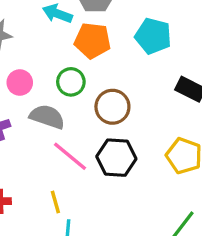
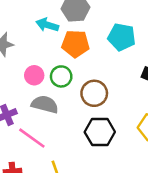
pink circle: (20, 83) -> (34, 75), moved
pink line: (70, 156) -> (32, 138), moved

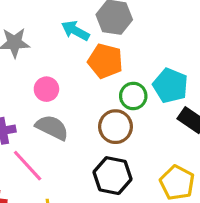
cyan pentagon: (122, 37) -> (170, 86), moved
green circle: (61, 76) -> (133, 96), moved

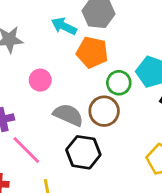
gray semicircle: (52, 127) -> (68, 115), moved
black hexagon: (113, 176) -> (83, 152), moved

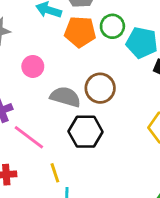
green circle: (119, 83) -> (112, 26), moved

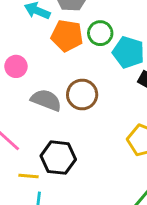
black hexagon: (86, 132) -> (58, 158), moved
yellow line: (55, 173) -> (28, 176), turned -72

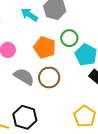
orange pentagon: (67, 36) -> (45, 47), moved

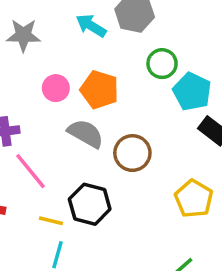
orange pentagon: (45, 47) -> (99, 90), moved
brown circle: (49, 78) -> (132, 153), moved

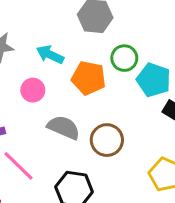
cyan arrow: (91, 26) -> (50, 55), moved
orange pentagon: (99, 90) -> (89, 78), moved

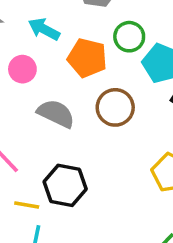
brown circle: (107, 140) -> (115, 107), moved

